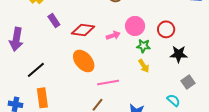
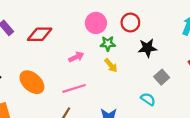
pink arrow: (113, 35) -> (76, 57), moved
orange ellipse: (84, 61) -> (32, 82), moved

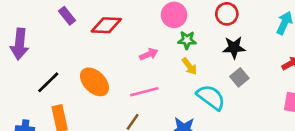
red circle: (130, 23) -> (227, 14), moved
gray square: (162, 77) -> (239, 77), moved
cyan semicircle: (148, 99) -> (211, 97), moved, size x1.6

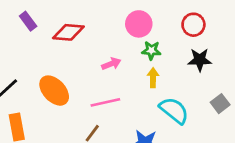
yellow arrow: (189, 66) -> (153, 78), turned -144
gray square: (239, 77) -> (220, 104), moved

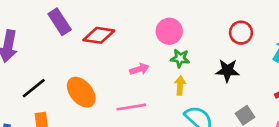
purple rectangle: (28, 21) -> (60, 22), size x1.4
red circle: (193, 25) -> (241, 33), moved

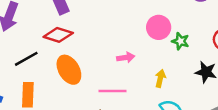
red diamond: (99, 35) -> (58, 35), moved
green star: (180, 58) -> (180, 41), moved

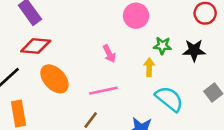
green star: (180, 41) -> (162, 46), moved
pink arrow: (126, 58) -> (109, 54), turned 84

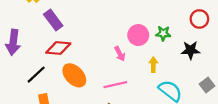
pink circle: (136, 16) -> (138, 35), moved
green star: (162, 46) -> (163, 33), moved

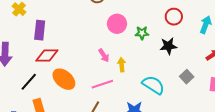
purple rectangle: (53, 20) -> (40, 30), turned 48
pink circle: (138, 35) -> (117, 24), moved
yellow arrow: (153, 65) -> (122, 65), moved

